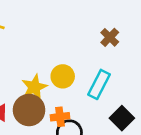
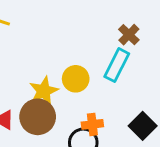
cyan rectangle: (99, 84) -> (117, 65), moved
orange cross: (60, 117) -> (92, 124), moved

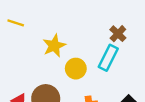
yellow star: (44, 91) -> (54, 46), moved

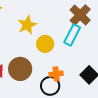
brown cross: (118, 34) -> (80, 15), size x1.5

